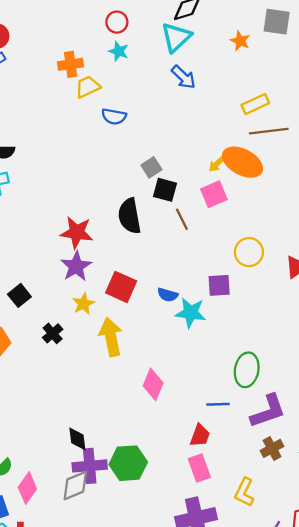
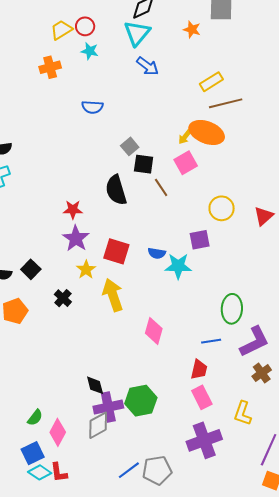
yellow trapezoid: (88, 87) -> (61, 30), moved
red star: (77, 232) -> (73, 210), size x0.7

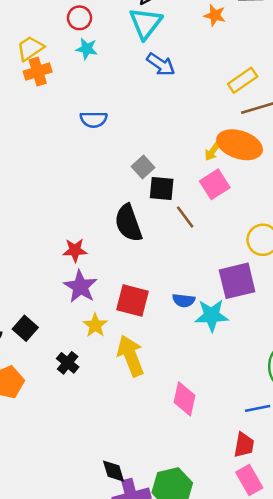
yellow trapezoid: (61, 30) -> (30, 48), moved
purple square: (200, 240) -> (237, 281), size x1.4

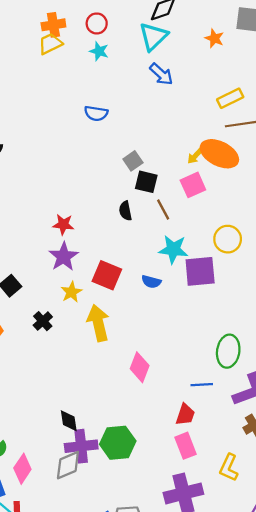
orange cross: (38, 72) -> (53, 25), moved
black semicircle: (128, 223) -> (125, 211), moved, size x0.6
cyan star: (212, 315) -> (173, 249), moved

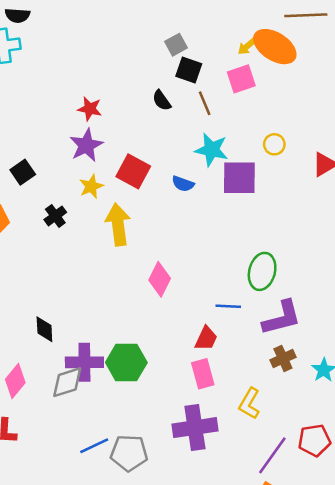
black semicircle: (125, 211) -> (162, 100), turned -30
yellow circle: (228, 239) -> (274, 144), size x0.7
black diamond: (69, 421) -> (44, 329), moved

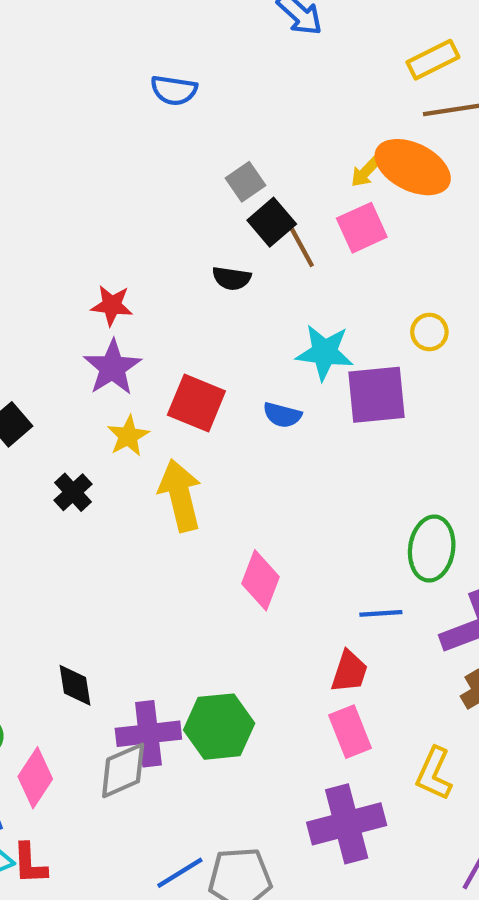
black square: (189, 70) -> (272, 222), turned 36
black semicircle: (162, 100) -> (232, 278), turned -40
brown line: (205, 103) -> (302, 248), moved

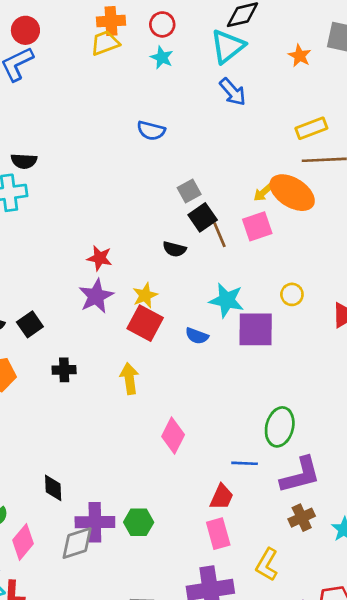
yellow star: (128, 436) -> (145, 295), moved
black cross: (73, 492) -> (64, 370), turned 35
yellow arrow: (180, 495) -> (129, 379), size x0.7
green hexagon: (219, 727) -> (139, 522), size x0.7

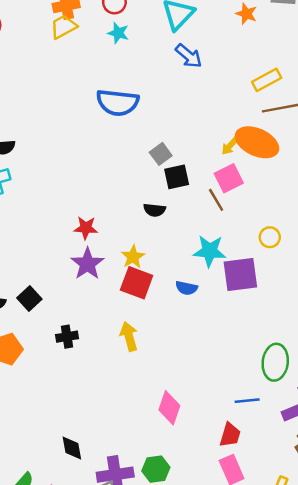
blue semicircle: (151, 131) -> (118, 102), size x1.6
black square: (203, 217) -> (177, 177), turned 30
brown line: (219, 235) -> (216, 200), moved
pink diamond: (173, 436) -> (169, 408), moved

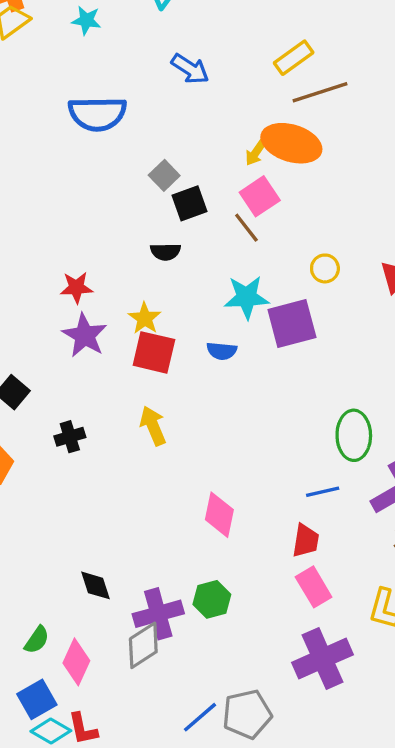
blue arrow: (189, 56) -> (190, 69), moved

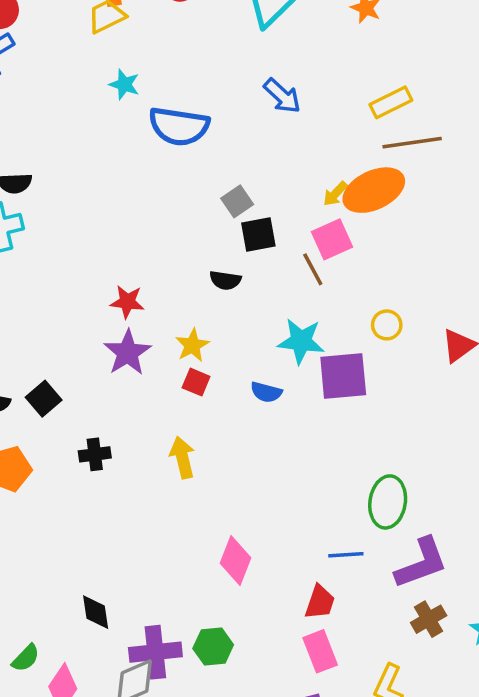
cyan star: (86, 20) -> (124, 85), moved
orange ellipse: (291, 143) -> (374, 190), turned -52
red square: (154, 352) -> (196, 382), size x0.6

